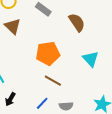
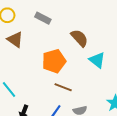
brown semicircle: (77, 22) -> (79, 38), moved

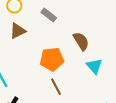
brown triangle: (15, 39) -> (18, 31), turned 48
brown line: (63, 87) -> (56, 87), turned 30

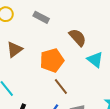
brown triangle: (18, 31) -> (15, 49), moved

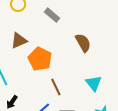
orange pentagon: (52, 60) -> (40, 59), moved, turned 30
cyan triangle: (95, 60) -> (94, 83), moved

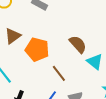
brown semicircle: (83, 43) -> (78, 44), moved

